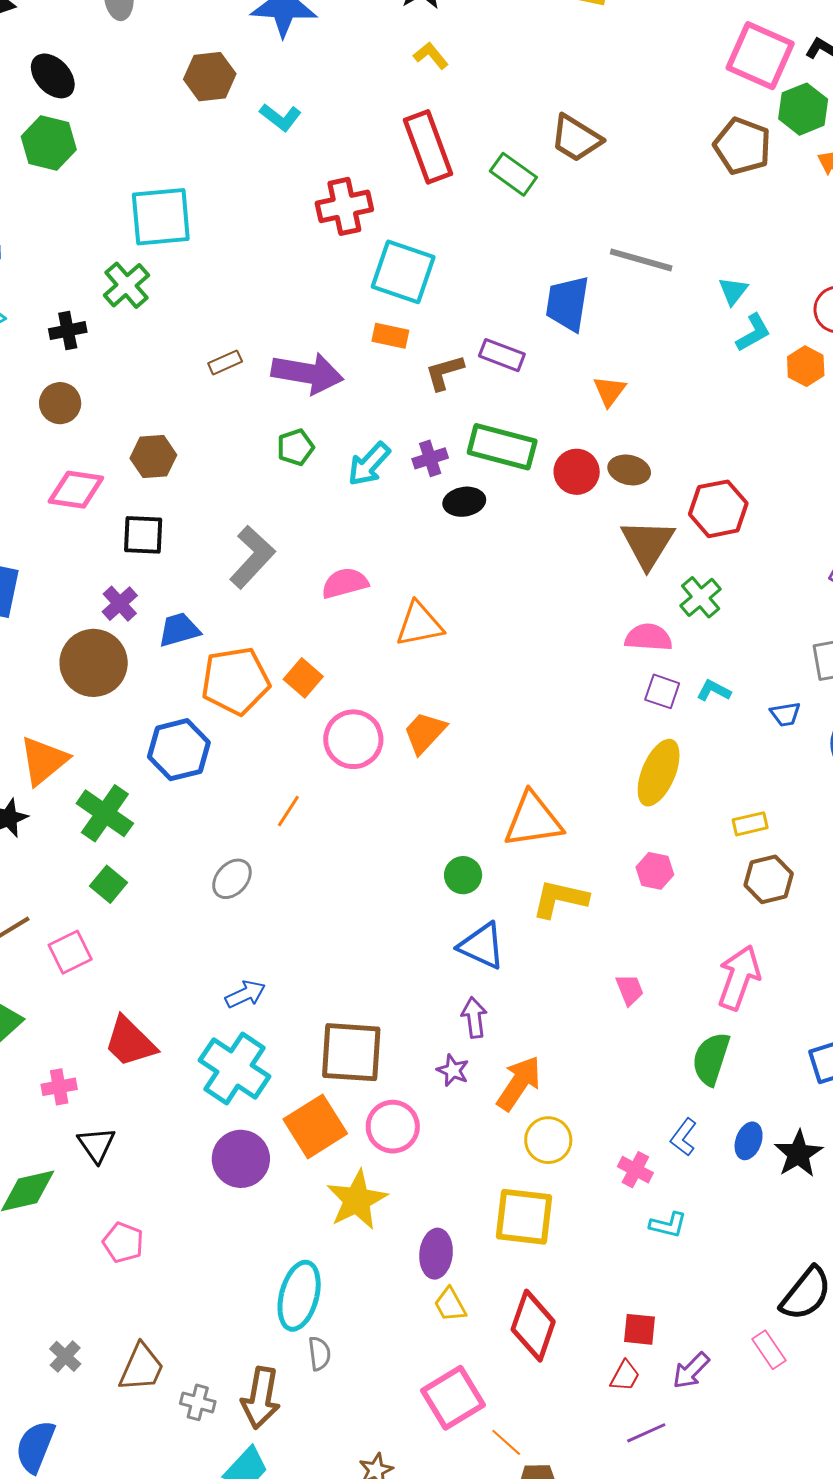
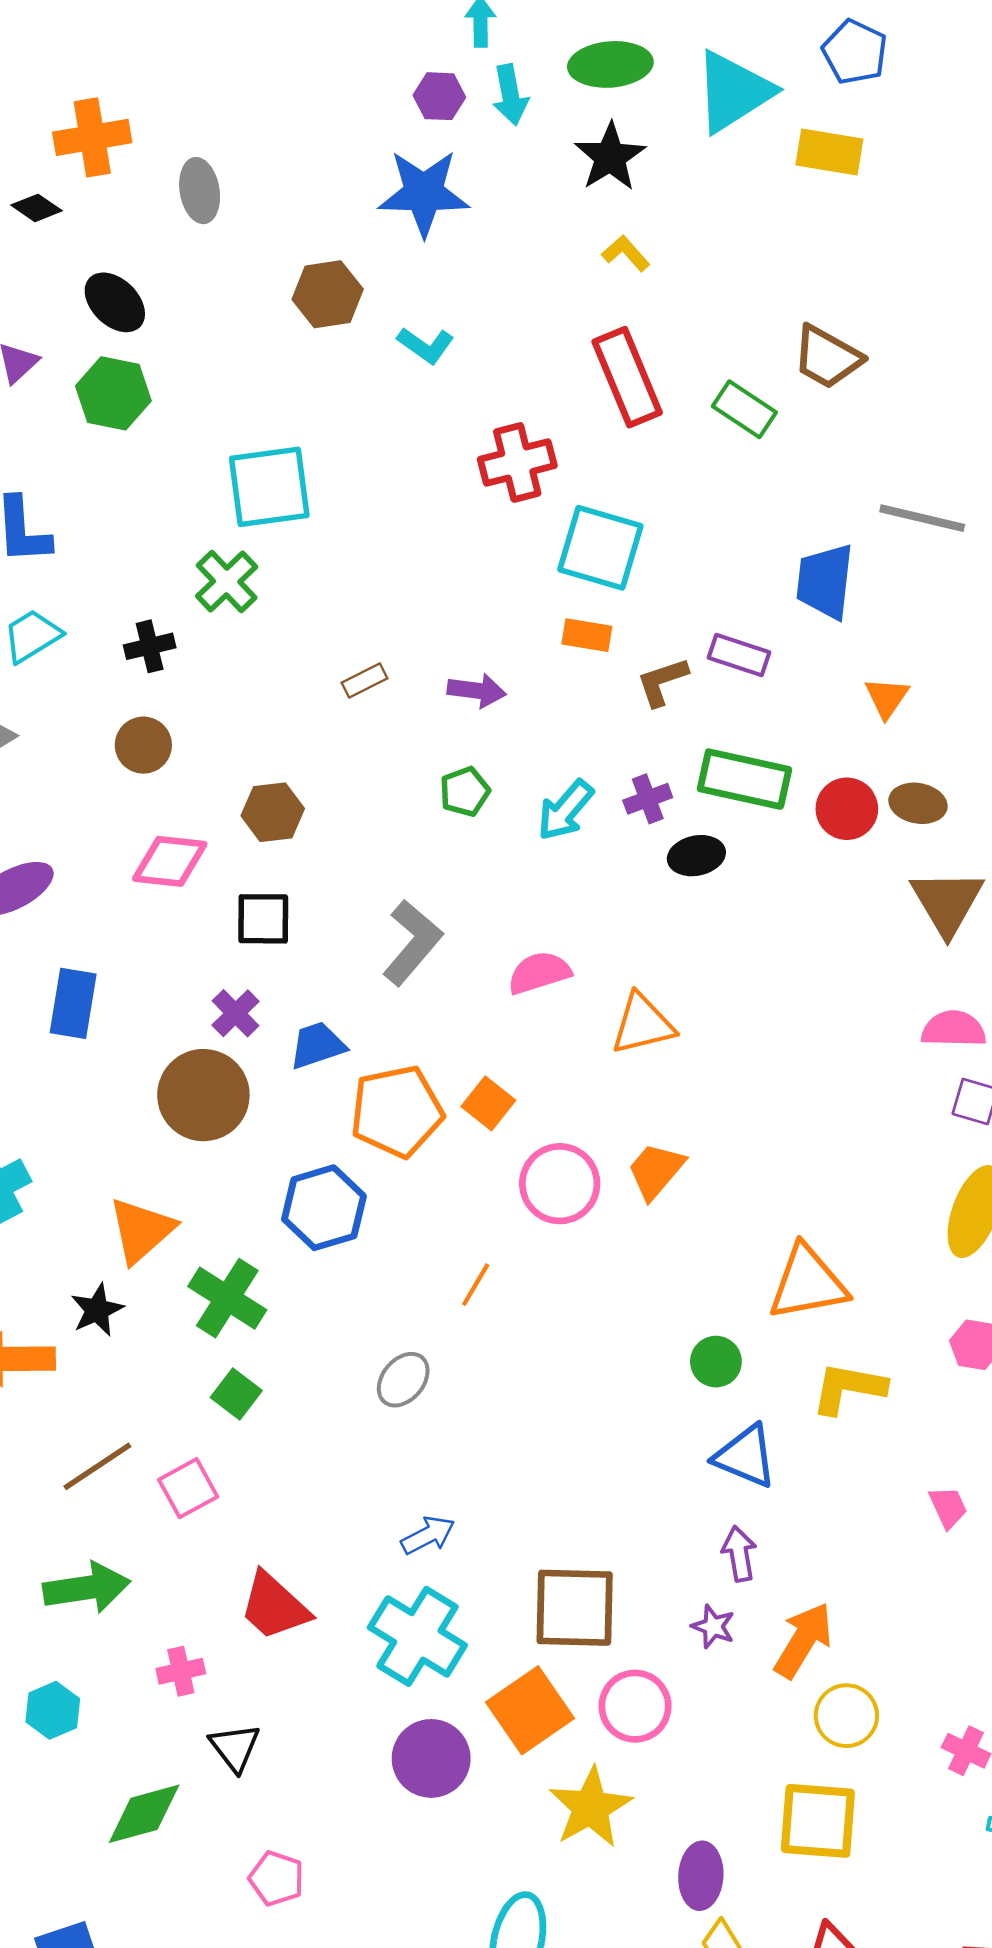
purple arrow: (307, 373) -> (477, 691), size x0.6

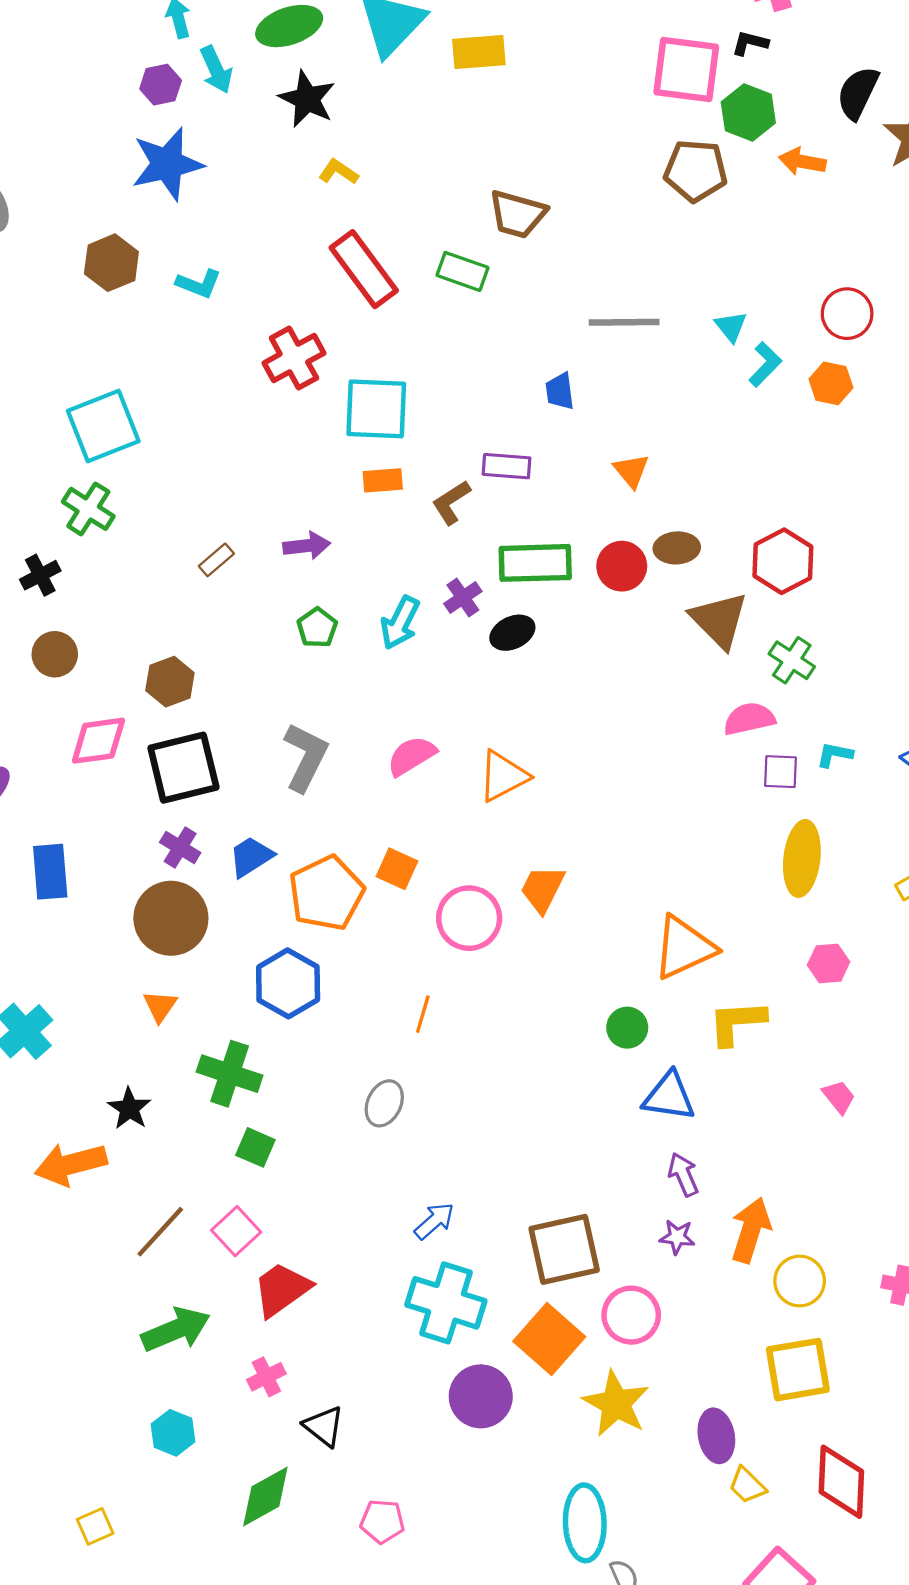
blue trapezoid: (825, 581) -> (560, 391), size x0.6
black square: (263, 919) -> (183, 768), size x1.5
orange triangle: (141, 1230) -> (160, 1006), moved, size x0.6
red trapezoid: (274, 1606) -> (282, 1289), moved, turned 116

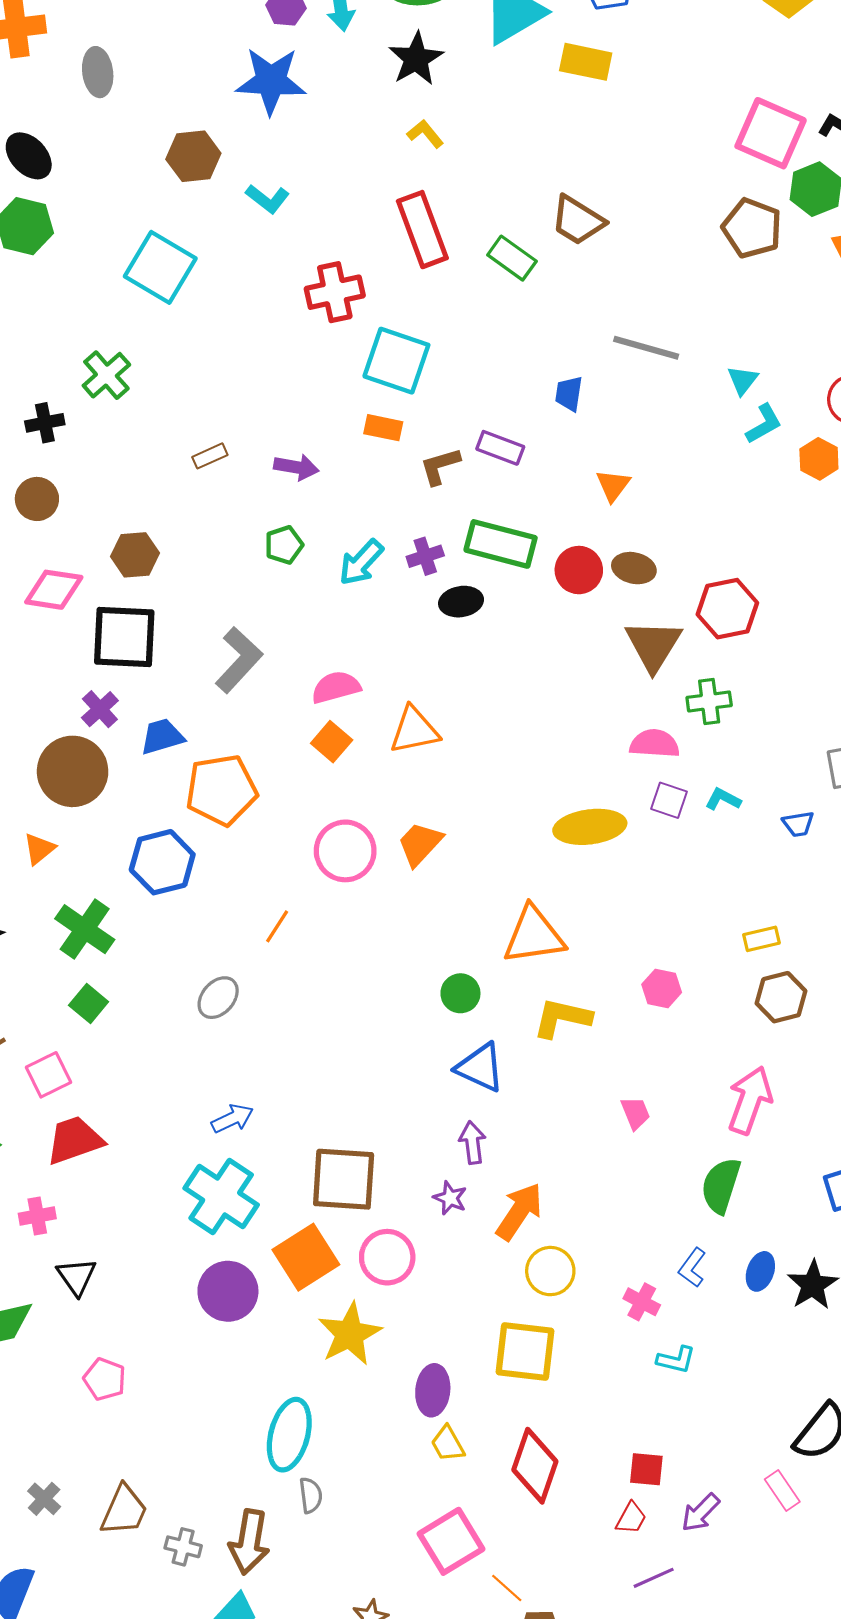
cyan square: (103, 426) -> (160, 267), moved, turned 36
green cross: (792, 660) -> (709, 701), turned 33
yellow ellipse: (802, 858) -> (590, 827), moved, turned 60
orange square: (397, 869) -> (332, 742), moved

